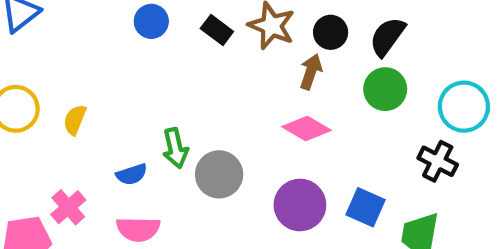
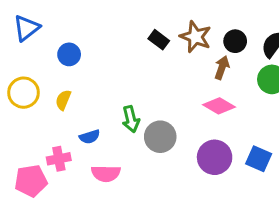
blue circle: (151, 21) -> (69, 54), moved
blue semicircle: (132, 174) -> (90, 137), moved
pink cross: (68, 207) -> (59, 159), turned 30

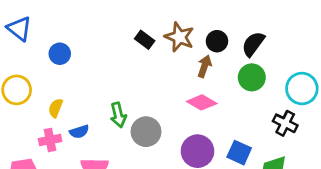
blue triangle: (26, 28) -> (19, 29), turned -44
yellow semicircle: (63, 100) -> (56, 108), moved
pink cross: (59, 159) -> (50, 140), moved

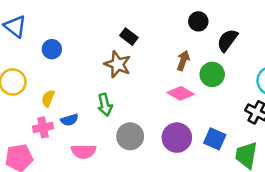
brown star: (179, 37) -> (117, 64), moved
black circle: (217, 41) -> (198, 21), moved
green circle: (252, 77) -> (212, 74), moved
gray circle: (146, 132) -> (130, 136), moved

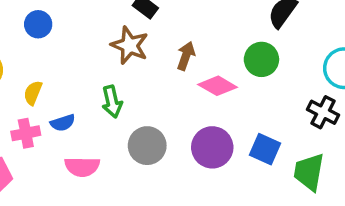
brown arrow: (183, 61) -> (186, 56), moved

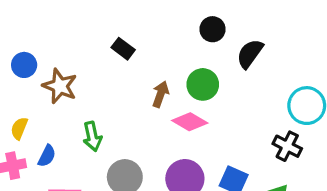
brown star: (130, 45) -> (60, 86), moved
green circle: (261, 59) -> (203, 84), moved
blue semicircle: (63, 123) -> (47, 156), turned -45

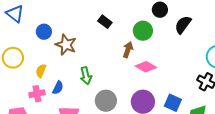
green circle: (203, 84) -> (143, 31), moved

